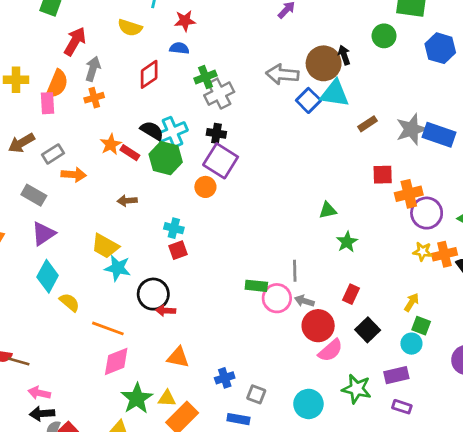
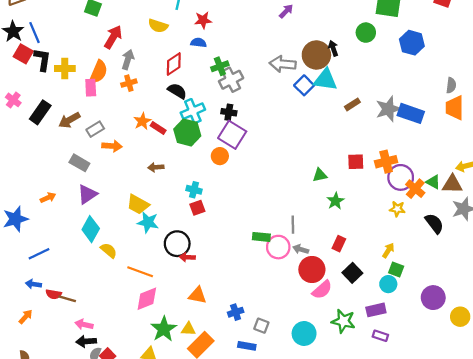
black semicircle: (152, 131) -> (177, 91), moved
red square: (383, 175) -> (356, 162), moved
orange cross: (444, 254) -> (415, 189), moved, turned -36

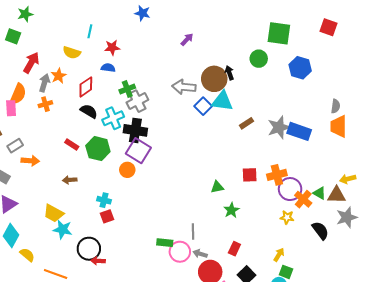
cyan cross: (193, 111) -> (113, 118), moved
black cross: (229, 112) -> (135, 130), size x1.6
orange star: (142, 121) -> (59, 76), moved

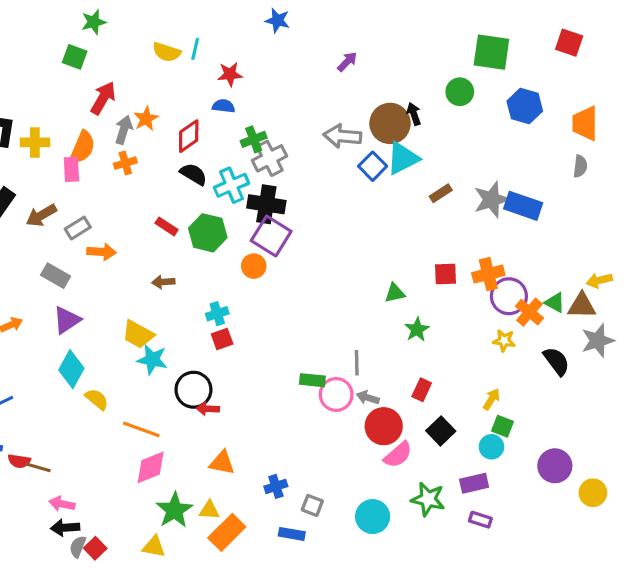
yellow semicircle: (72, 53) -> (167, 52), moved
cyan triangle: (222, 101) -> (403, 158), turned -35
orange trapezoid: (339, 126) -> (585, 123), moved
cyan cross: (104, 200) -> (217, 314), turned -32

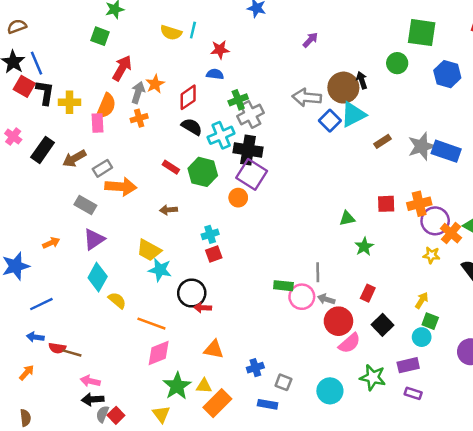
orange arrow: (102, 252) -> (121, 187), size x1.4
yellow triangle: (154, 547) -> (161, 414), turned 42

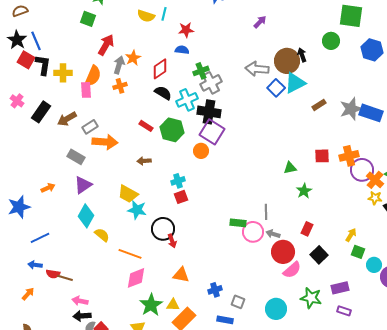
yellow star: (431, 255) -> (375, 198), moved
red arrow: (203, 308) -> (172, 241), turned -112
cyan circle: (422, 337) -> (374, 265), moved

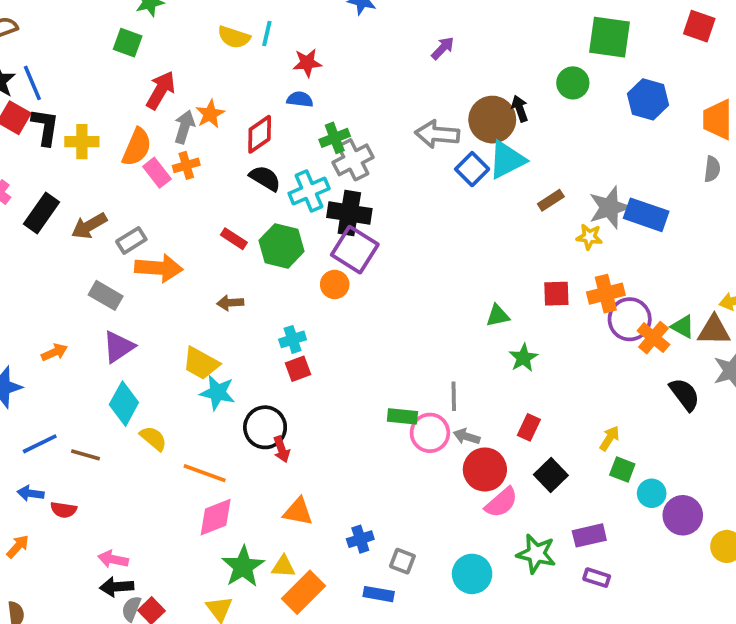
pink rectangle: (86, 90) -> (157, 173), moved, turned -35
yellow star: (375, 198) -> (589, 237), moved
brown line: (65, 278) -> (86, 455), moved

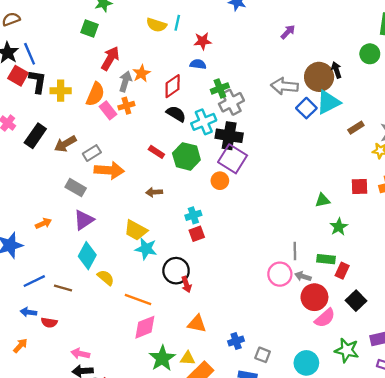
green rectangle: (402, 416) -> (326, 259), moved

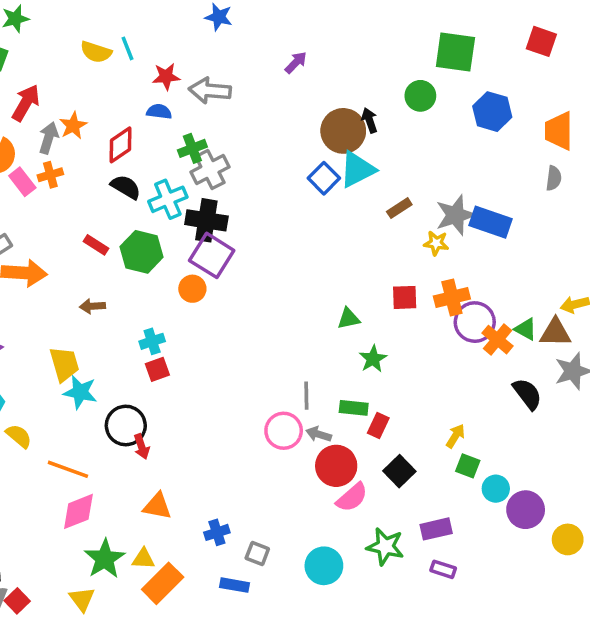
cyan line: (177, 23) -> (128, 48), turned -35
gray arrow: (284, 86) -> (210, 91), moved
yellow trapezoid: (136, 230) -> (64, 364), turned -135

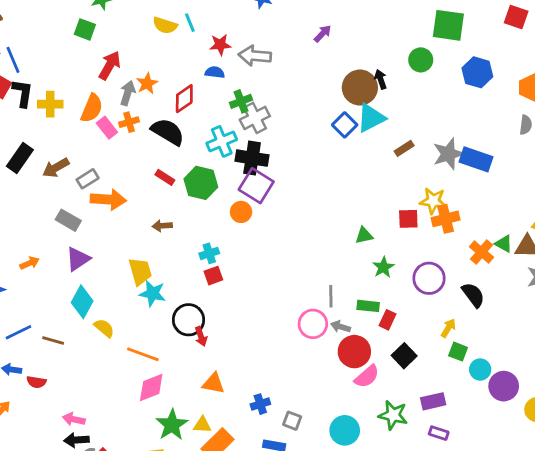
black semicircle: (126, 187) -> (168, 132), moved, size x1.4
yellow star: (436, 243) -> (433, 201), moved, size x1.4
purple circle: (475, 322) -> (429, 278), moved
black semicircle: (527, 394) -> (473, 295), moved

